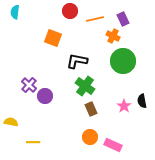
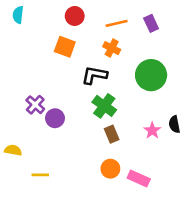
red circle: (70, 11) -> (75, 16), moved
orange cross: (113, 36) -> (112, 48), moved

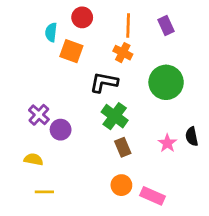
cyan semicircle: (18, 15) -> (51, 32), moved
orange line: (117, 23) -> (128, 25), turned -75
yellow semicircle: (13, 150) -> (33, 159), moved

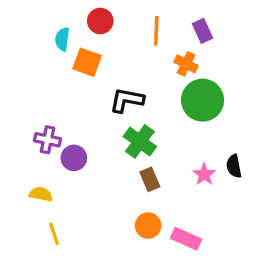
orange cross: (123, 53) -> (186, 64), moved
purple cross: (39, 115) -> (47, 140), turned -30
yellow line: (44, 192) -> (54, 234), turned 72

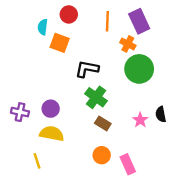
purple rectangle: (203, 31) -> (139, 21), size x1.5
purple cross: (47, 140) -> (20, 112), moved
brown rectangle: (150, 179) -> (103, 123), turned -35
yellow semicircle: (41, 194) -> (52, 134), moved, size x1.5
pink rectangle: (186, 239) -> (128, 164), turned 42

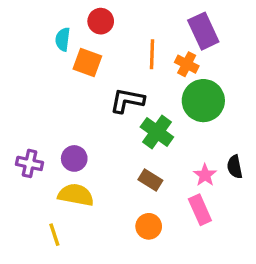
orange line: (107, 21) -> (152, 54), moved
green cross: (96, 97) -> (157, 132), moved
pink rectangle: (128, 164) -> (200, 210), moved

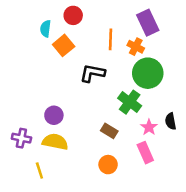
orange square: (87, 62) -> (64, 45), turned 30
green cross: (157, 132) -> (130, 102), moved
purple cross: (30, 163) -> (21, 138), moved

